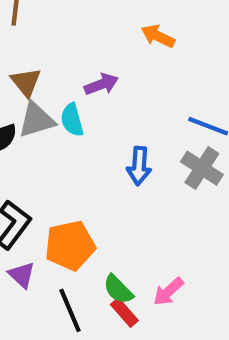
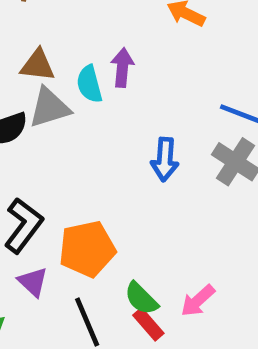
brown triangle: (26, 82) -> (38, 65), turned -44
purple arrow: (101, 84) -> (122, 68), turned -64
cyan semicircle: (72, 120) -> (89, 84), moved

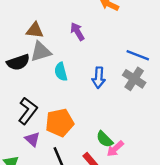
purple arrow: (122, 68) -> (77, 32), turned -36
cyan semicircle: (89, 84) -> (61, 72), moved
green semicircle: (141, 298) -> (105, 139), moved

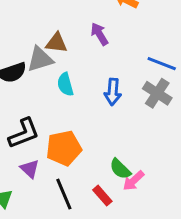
brown triangle: (35, 30) -> (56, 43), moved
purple arrow: (77, 32) -> (99, 34), moved
black L-shape: (28, 111) -> (24, 133), turned 32

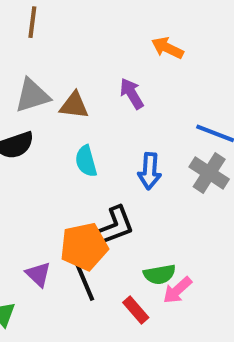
gray triangle: (40, 59) -> (32, 96), moved
black L-shape: (24, 133) -> (114, 227), moved
green semicircle: (120, 169) -> (160, 274), turned -55
black line: (64, 194) -> (84, 280), moved

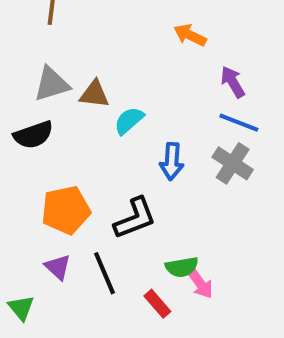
purple arrow: (132, 94) -> (233, 82), moved
cyan semicircle: (86, 161) -> (129, 121), moved, turned 64
orange pentagon: (84, 247) -> (66, 210), moved
pink arrow: (177, 290) -> (200, 283), turned -84

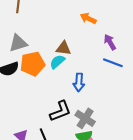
brown triangle: (94, 94) -> (63, 48), moved
gray cross: (233, 163) -> (85, 118), moved
orange pentagon: (66, 210) -> (33, 64), moved

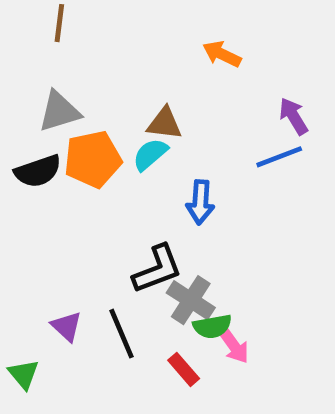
purple arrow: (110, 42) -> (293, 116), moved
blue line: (113, 63) -> (279, 157), turned -42
gray cross: (85, 118) -> (191, 300), moved

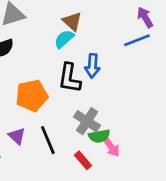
brown triangle: (164, 123) -> (72, 21), turned 35
orange pentagon: (93, 159) -> (32, 96), moved
black L-shape: (157, 269) -> (69, 78), moved, turned 120

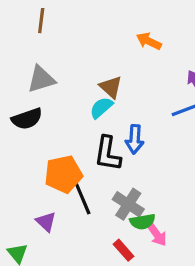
black line: (48, 140) -> (82, 198), moved

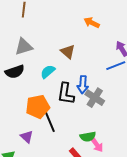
cyan semicircle: (101, 108) -> (48, 72), moved
gray cross: (128, 204) -> (95, 98), moved

